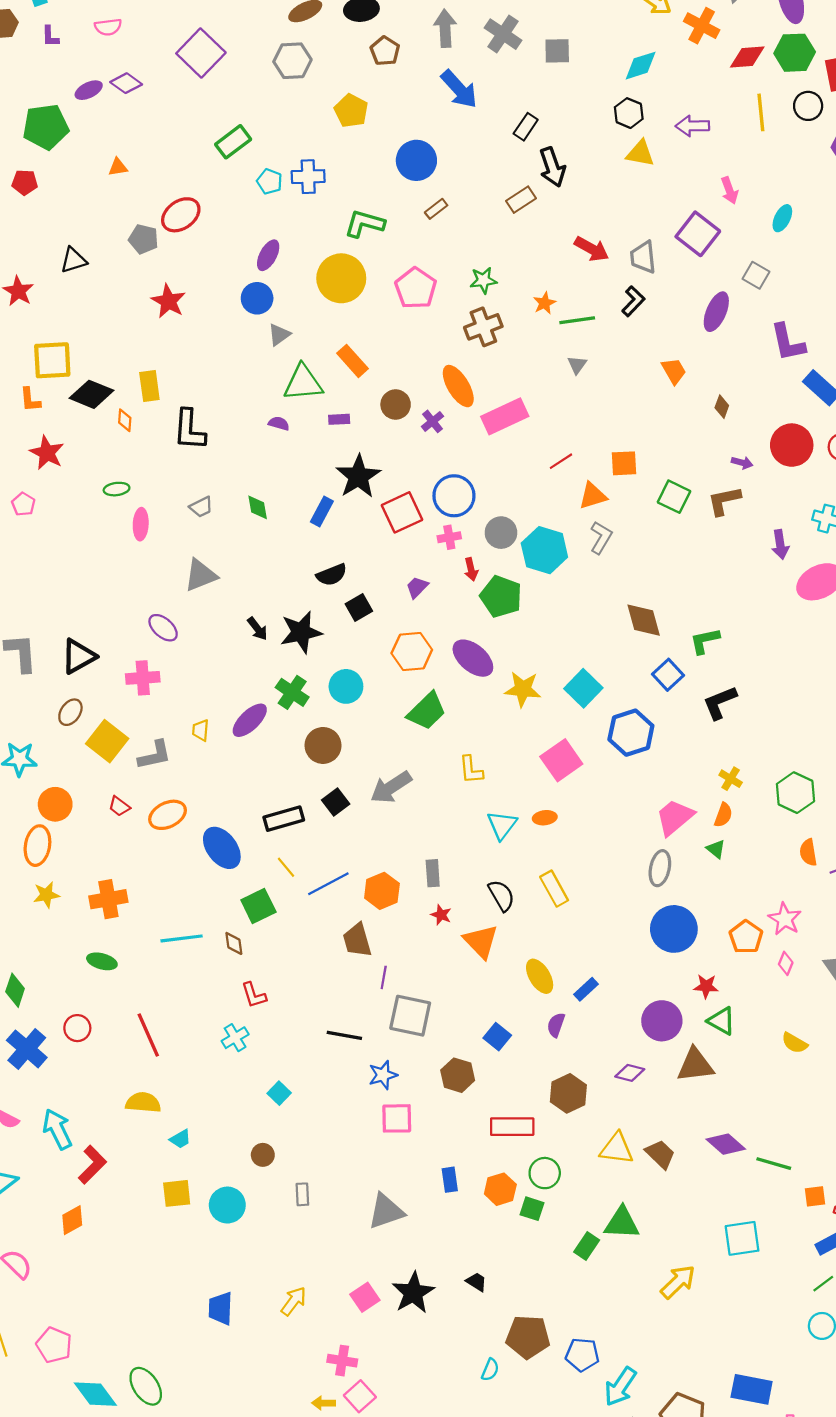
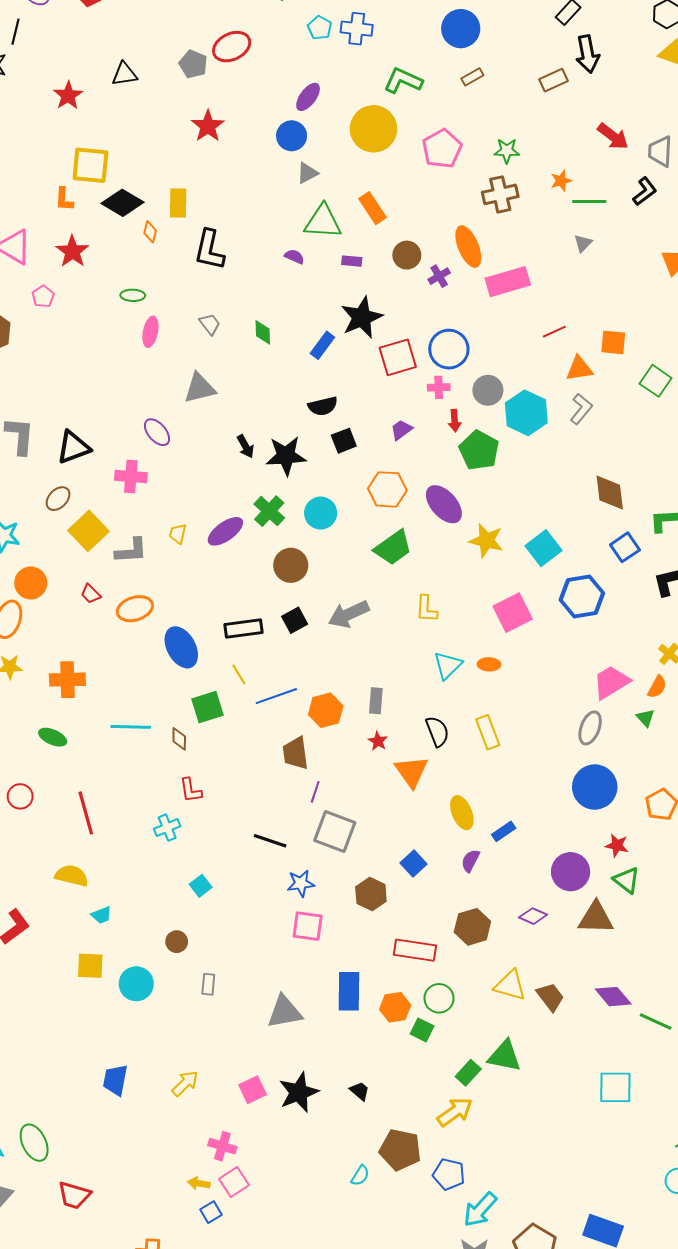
gray trapezoid: (201, 507) -> (210, 324), turned -110
blue rectangle: (450, 1180) -> (349, 991), size x1.6
yellow arrow: (678, 1282) -> (455, 1112), moved

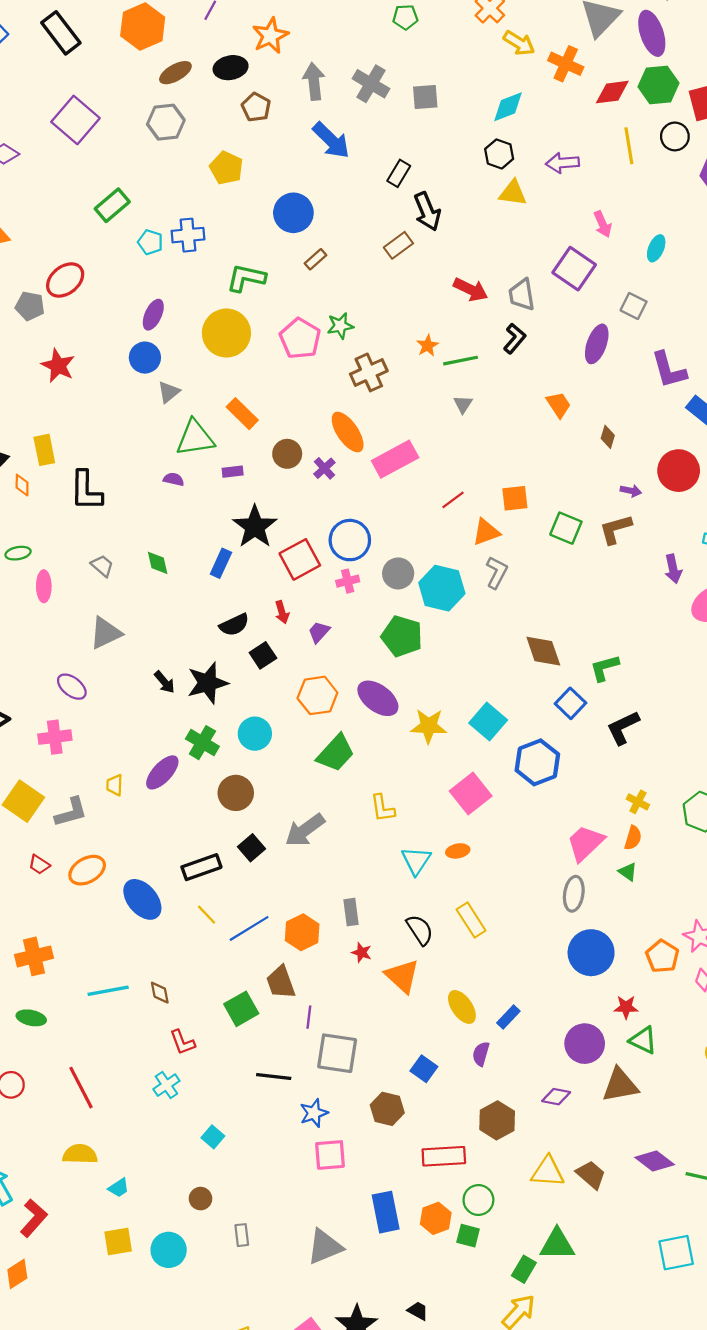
green star: (507, 151) -> (340, 326), moved
red arrow: (455, 421) -> (282, 612), moved
green square: (207, 707) -> (241, 1009), moved

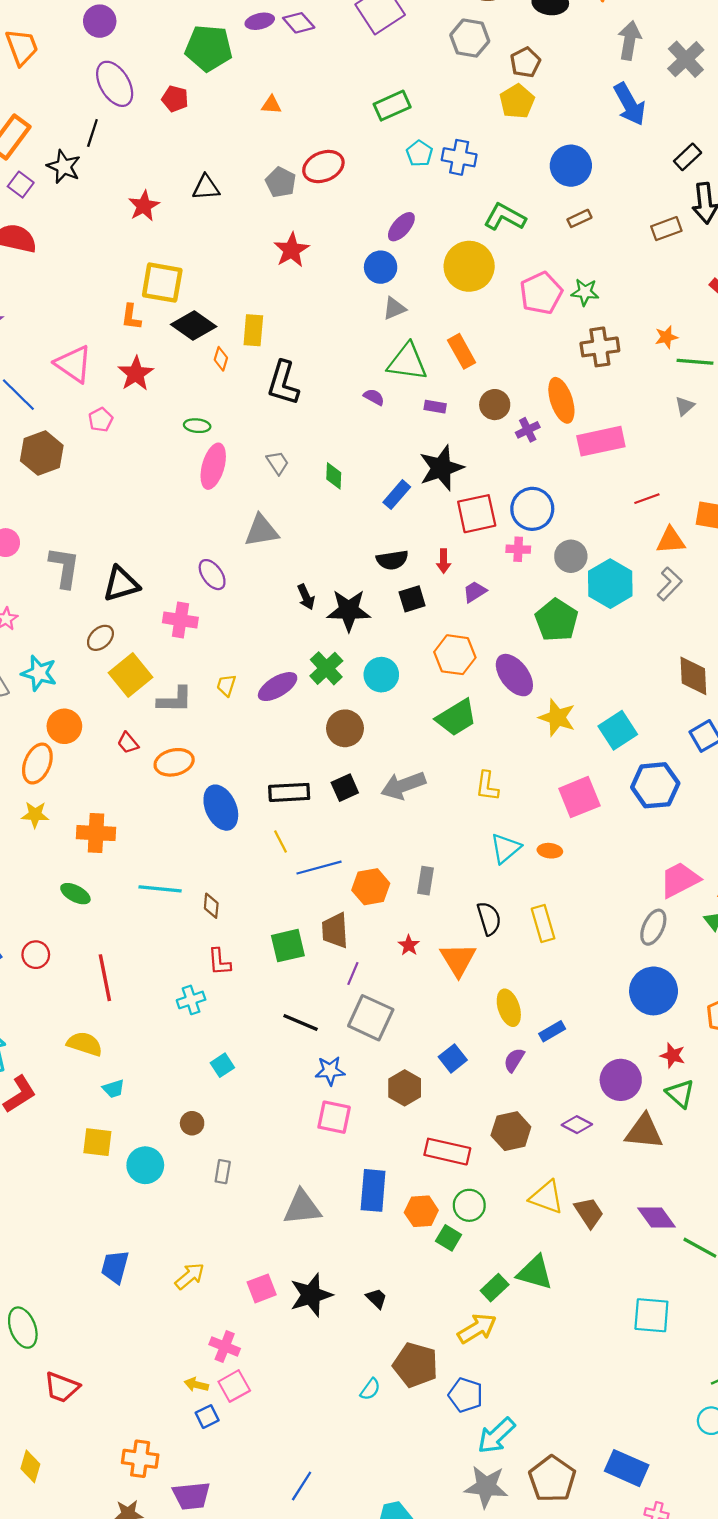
brown pentagon: (256, 107) -> (525, 62), moved
pink ellipse: (44, 586) -> (213, 466), size x1.4
red star: (362, 952) -> (409, 945), moved

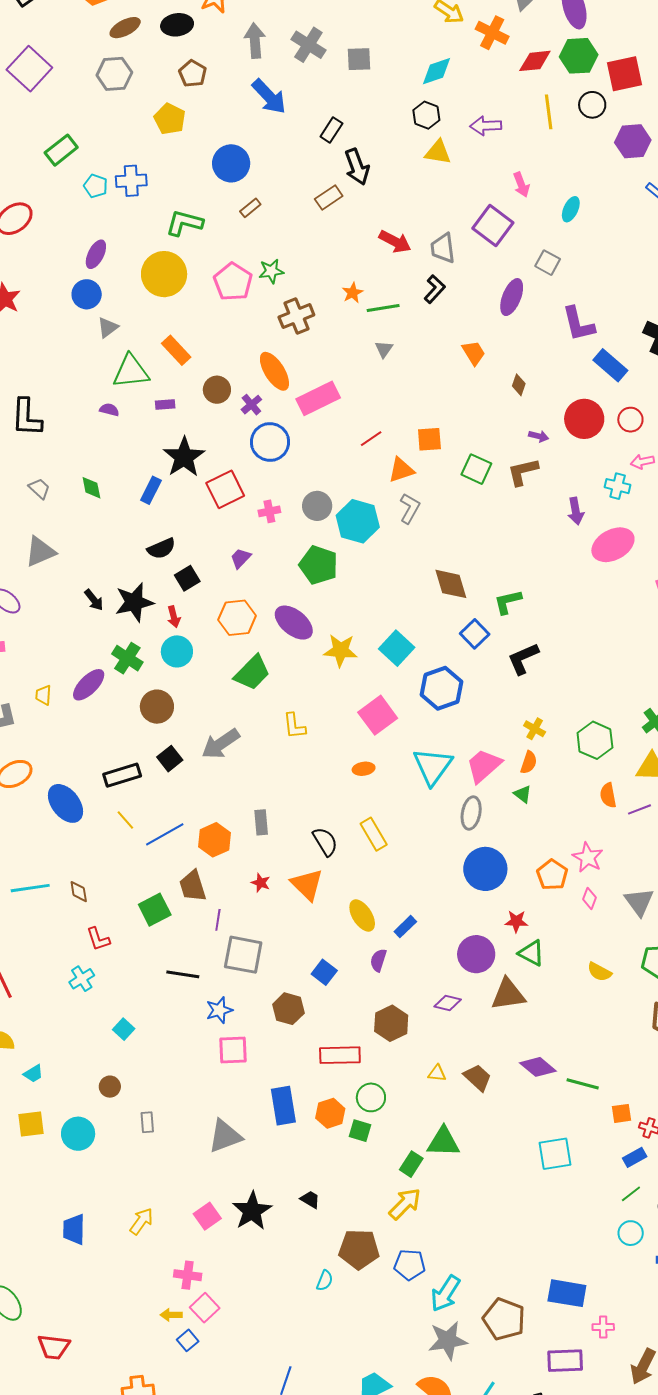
brown pentagon: (525, 62) -> (193, 74), moved
blue circle: (532, 509) -> (270, 442), moved
red arrow: (444, 561) -> (174, 617), moved
cyan triangle: (505, 848) -> (433, 766), moved, size x1.4
yellow triangle: (547, 1197) -> (437, 1073), size x0.6

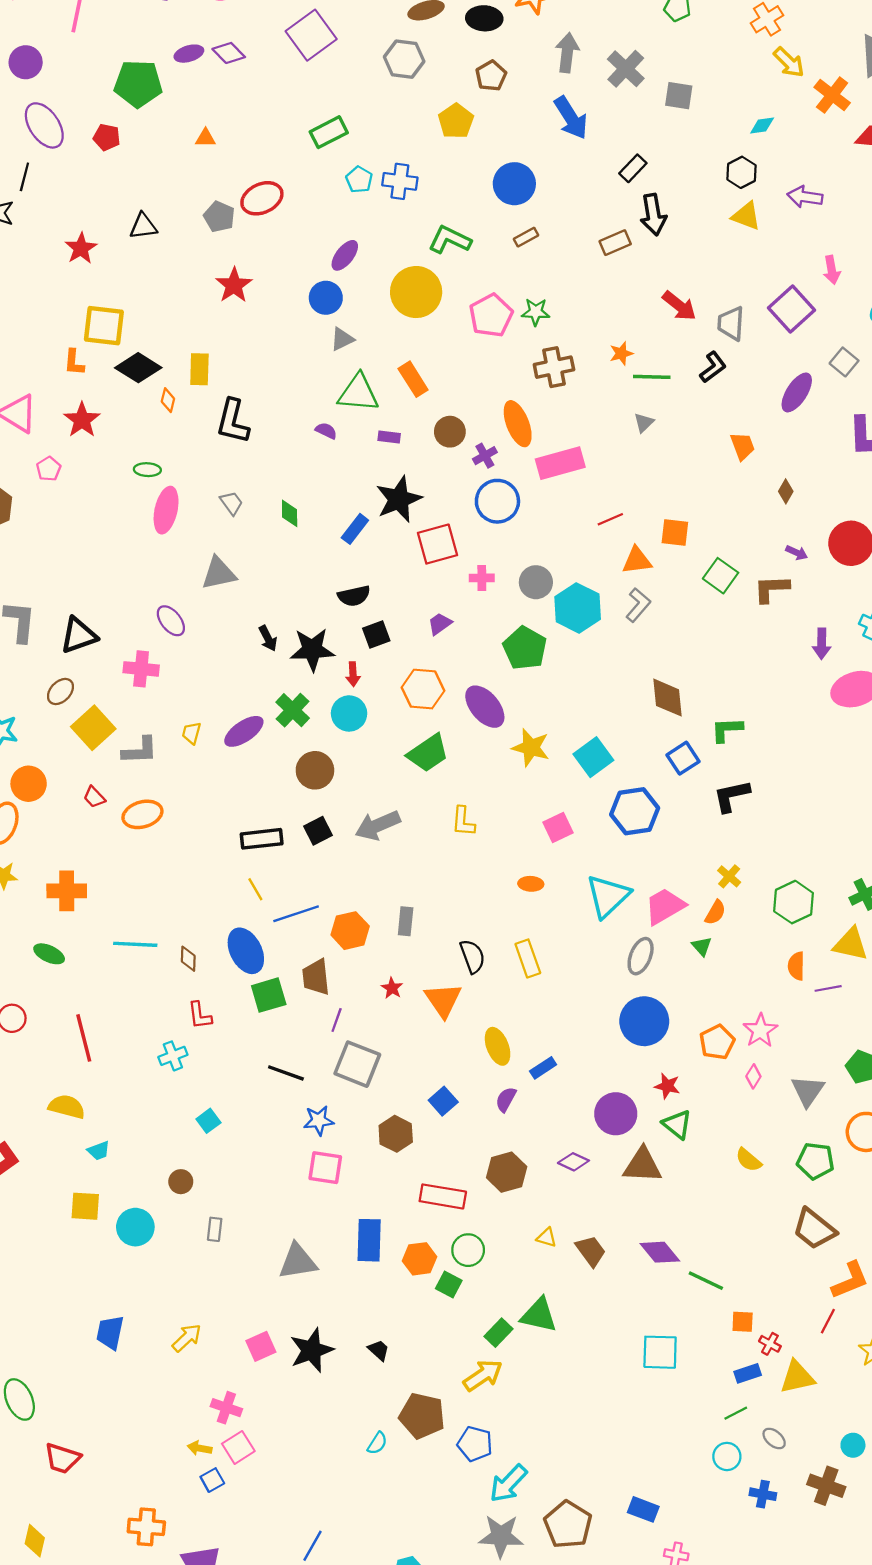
cyan diamond: (436, 71) -> (762, 126), size x0.7
pink square: (378, 715) -> (558, 827), size x0.7
blue ellipse: (66, 803) -> (246, 951), moved
blue rectangle: (567, 1293) -> (643, 1509), size x0.7

